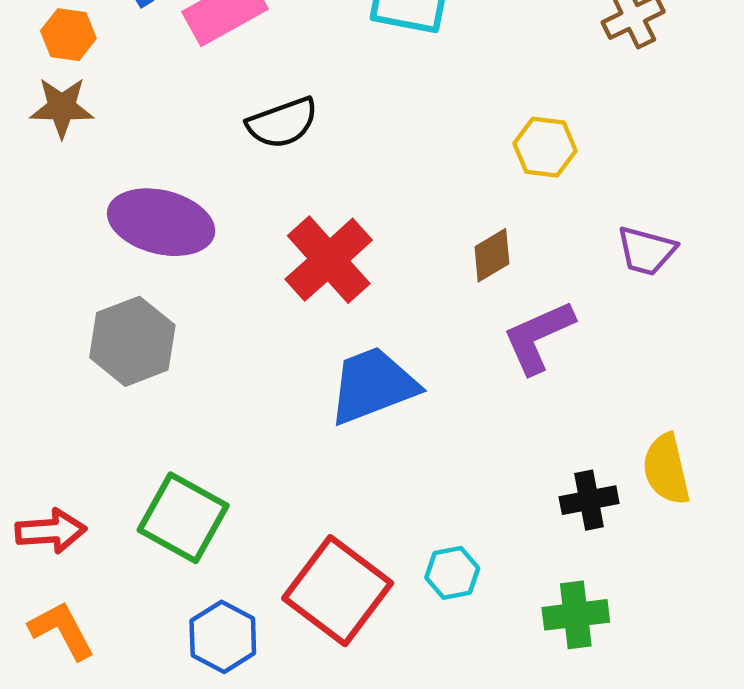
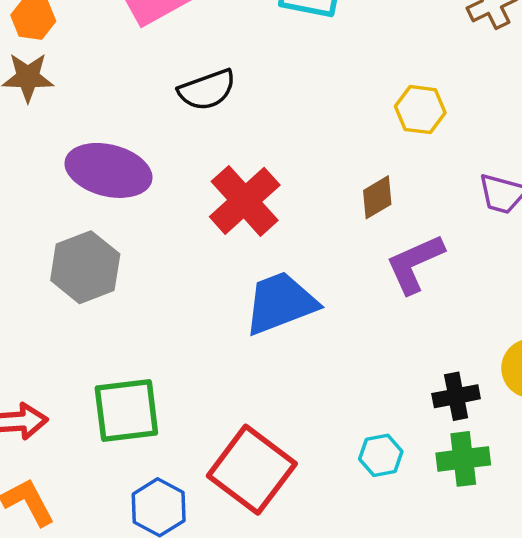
green square: (183, 518) -> (126, 411), turned -36
cyan hexagon: (452, 573) -> (381, 455), moved
green cross: (576, 615) -> (463, 459), moved

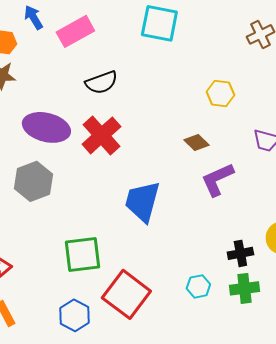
brown diamond: (377, 197) -> (196, 142), turned 75
red cross: (245, 201) -> (101, 135), moved
blue trapezoid: (280, 303) -> (142, 201), turned -54
green square: (126, 411) -> (82, 254), moved

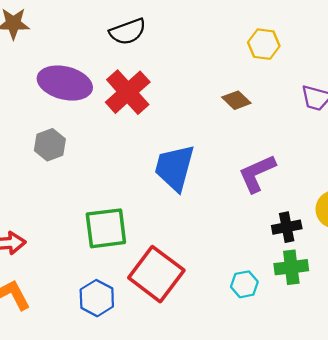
purple L-shape: (217, 179) -> (257, 173), moved
gray hexagon: (33, 181) -> (50, 145), size x0.7
cyan hexagon: (198, 286) -> (244, 284), moved

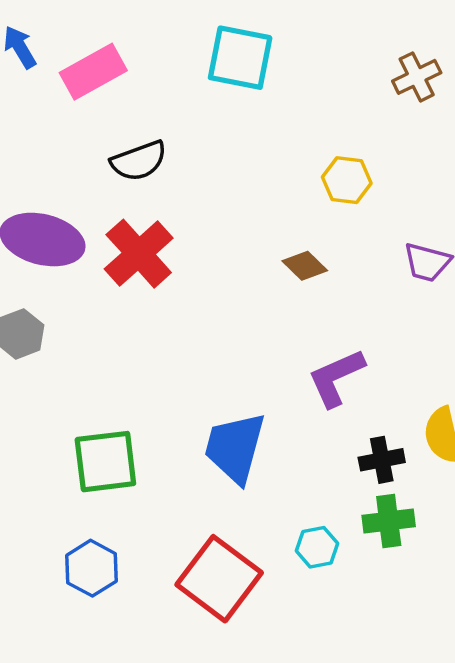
blue trapezoid: (175, 168) -> (235, 448), moved
red square: (156, 274) -> (219, 579), moved

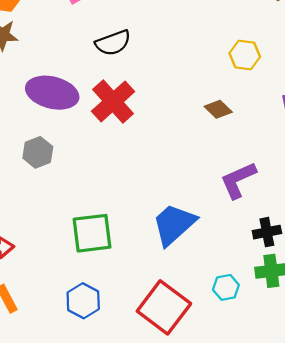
blue trapezoid: (235, 448) -> (174, 224), turned 33

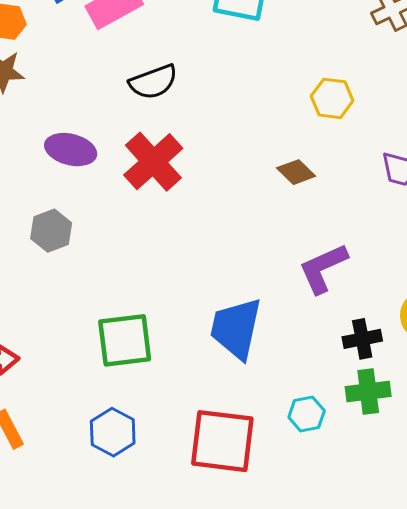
purple ellipse: (52, 93) -> (71, 150), size x0.7
blue trapezoid: (174, 224) -> (236, 328), turned -36
red square: (164, 307) -> (222, 441), turned -30

